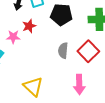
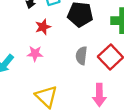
pink star: (13, 37) -> (35, 54), moved

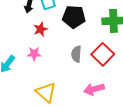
pink arrow: (99, 95) -> (94, 89), turned 78

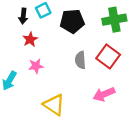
red star: (41, 29) -> (30, 39), moved

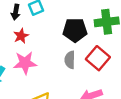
black pentagon: (72, 21) -> (75, 30), moved
pink star: (36, 66) -> (25, 63), size x1.5

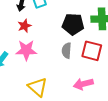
red square: (98, 58) -> (92, 51), turned -30

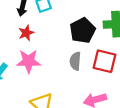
black pentagon: (73, 24) -> (83, 30), turned -30

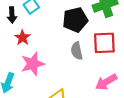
black pentagon: (83, 30) -> (75, 20), turned 30

